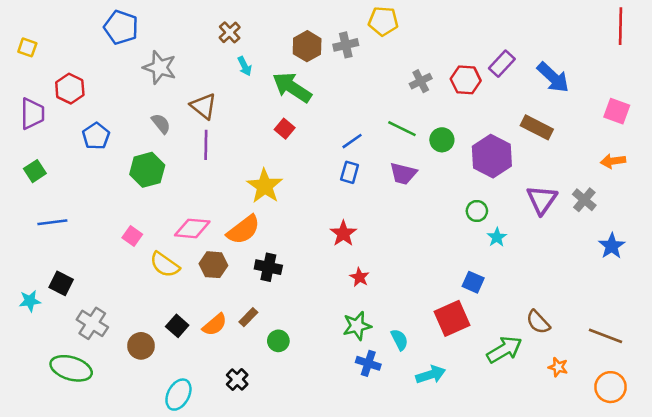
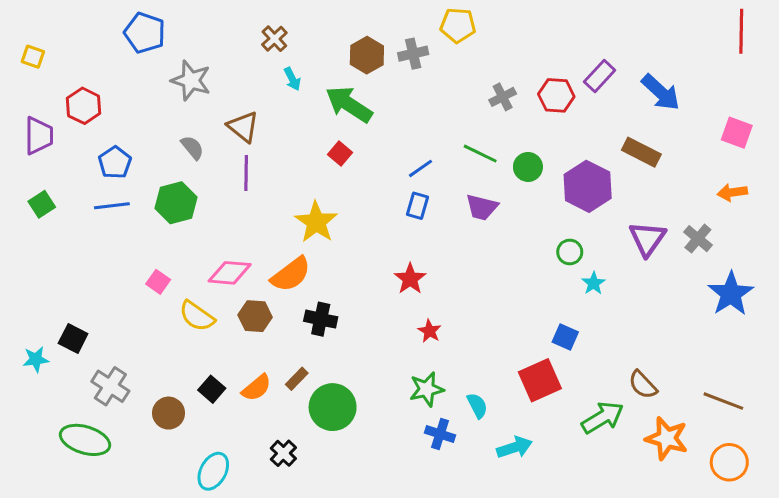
blue line: (52, 222) -> (112, 206), moved
blue star: (612, 246) -> (731, 294), size x1.4
green circle: (278, 341) -> (333, 407), size x1.8
orange star: (558, 367) -> (667, 438), size x1.8

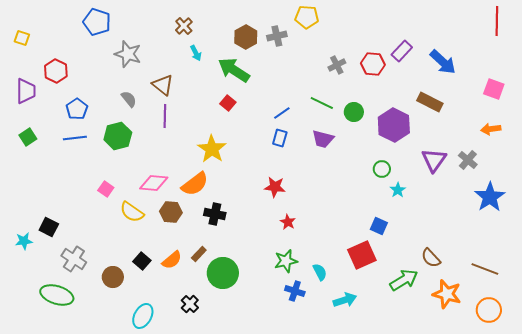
red star: (410, 279) -> (275, 187), turned -30

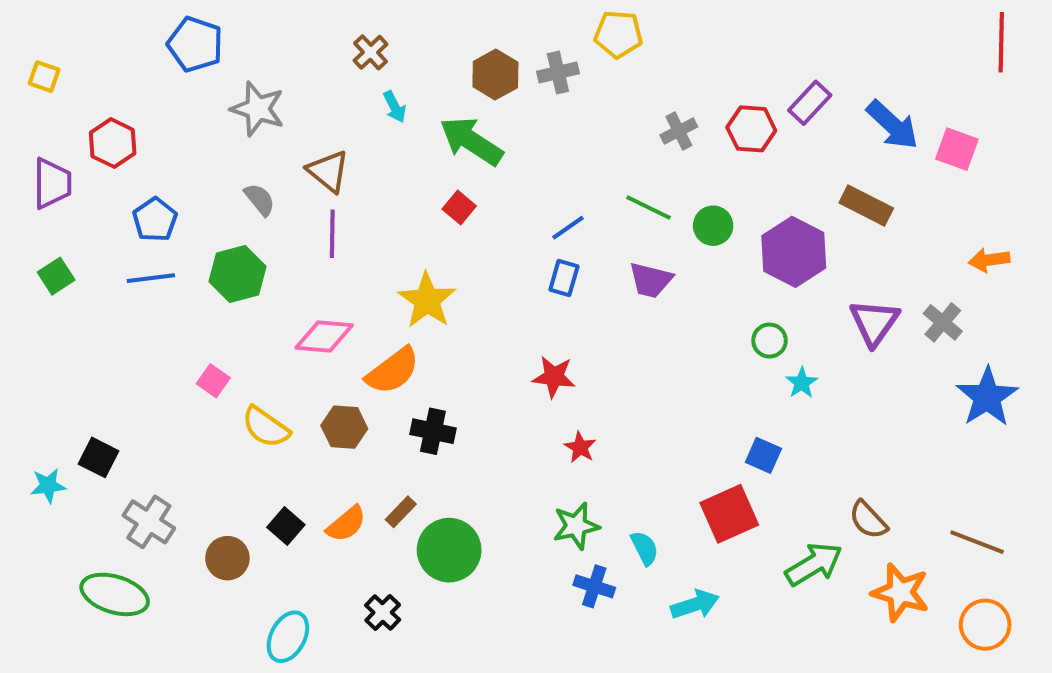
pink square: (494, 89) -> (957, 149), moved
pink diamond: (154, 183) -> (324, 336), moved

